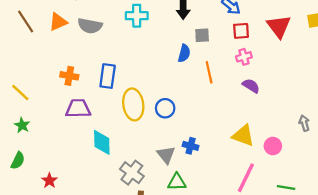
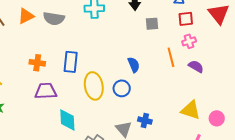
blue semicircle: (184, 53) -> (134, 65), moved, turned -35
orange line: (209, 72) -> (171, 57), moved

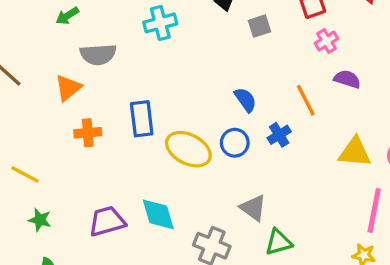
orange triangle: (26, 16) -> (68, 88), moved
orange line: (171, 57) -> (306, 100), moved
yellow ellipse: (94, 86) -> (188, 149), turned -40
purple trapezoid: (46, 91) -> (107, 221), moved
blue cross: (145, 121) -> (279, 135), moved, turned -32

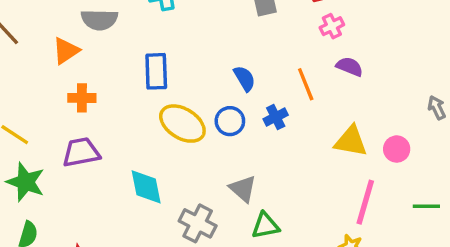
blue rectangle: (142, 119) -> (156, 71), moved
green star: (40, 220) -> (26, 182), size x1.6
purple trapezoid: (107, 221) -> (81, 152), moved

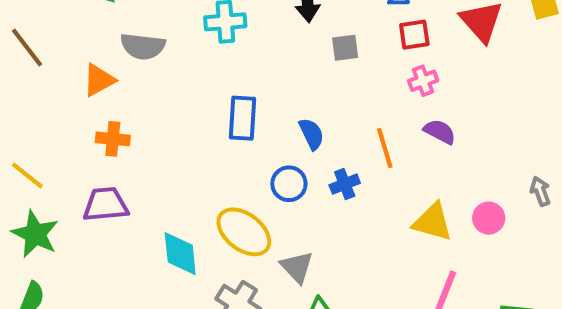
blue rectangle: (156, 71) -> (242, 118), moved
yellow ellipse: (182, 124) -> (244, 232), moved
pink circle: (397, 149) -> (489, 218), moved

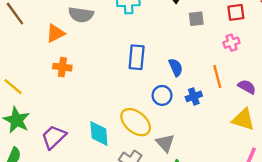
pink cross: (423, 81) -> (231, 43), moved
purple semicircle: (440, 132) -> (247, 87), moved
purple trapezoid: (106, 204) -> (54, 137), moved, turned -40

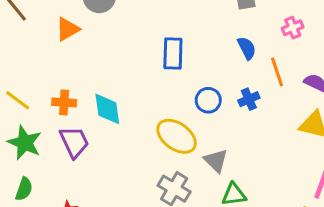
orange cross: (62, 67) -> (64, 102), moved
blue semicircle: (176, 67) -> (247, 48), moved
cyan diamond: (99, 134) -> (107, 109), moved
purple trapezoid: (54, 137) -> (74, 142), moved, turned 112

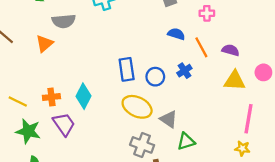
pink cross: (293, 28) -> (207, 13), turned 32
blue semicircle: (247, 48) -> (176, 34), turned -35
blue rectangle: (173, 54) -> (127, 69), moved
cyan diamond: (107, 109) -> (84, 96), turned 45

